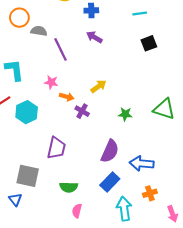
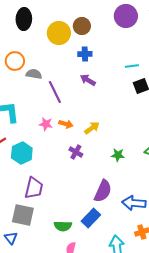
cyan line: (140, 13) -> (132, 66), moved
orange arrow: (67, 97) -> (66, 124), moved
purple trapezoid: (56, 148) -> (34, 188), moved
blue rectangle: (110, 182) -> (91, 218), moved

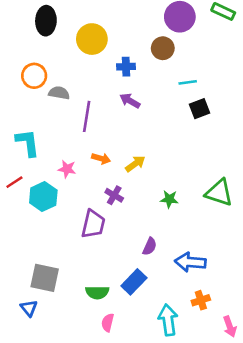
brown circle: (82, 26) -> (163, 48), moved
purple line: (55, 92) -> (87, 116), turned 35
pink star: (46, 124) -> (67, 169), moved
purple trapezoid: (34, 188) -> (93, 224), moved
purple semicircle: (103, 191) -> (150, 246), size x0.6

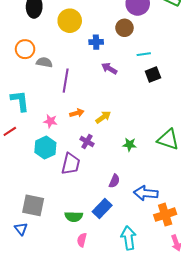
purple arrow: (130, 101) -> (109, 68), moved
orange arrow: (101, 158) -> (77, 113), turned -32
cyan hexagon: (43, 197) -> (45, 148), moved
orange cross: (201, 300) -> (165, 215), moved, size x1.5

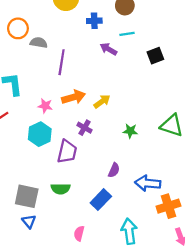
cyan line: (144, 54) -> (127, 34), moved
orange arrow: (77, 113) -> (74, 97), size x1.5
green semicircle: (74, 217) -> (60, 189), moved
blue triangle: (21, 229) -> (29, 221), moved

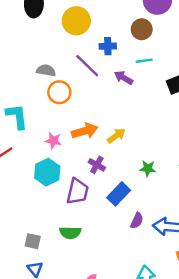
orange circle: (18, 28) -> (59, 92), moved
purple line: (62, 62) -> (87, 66), moved, turned -55
purple semicircle: (114, 170) -> (137, 221), moved
gray square: (27, 196) -> (33, 241), size x0.6
blue rectangle: (101, 200) -> (119, 194), moved

